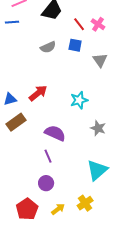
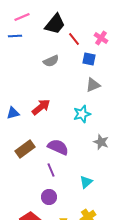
red line: (79, 24) -> (74, 39), moved
blue square: (75, 45) -> (89, 59), moved
gray triangle: (100, 60) -> (93, 85), moved, turned 42
brown rectangle: (16, 122) -> (25, 149), moved
cyan triangle: (97, 170) -> (86, 182), moved, size x0.6

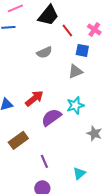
gray triangle: (93, 85) -> (75, 71), moved
purple semicircle: (58, 147) -> (51, 117), moved, turned -60

